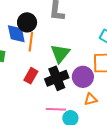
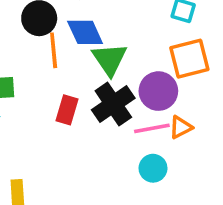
blue diamond: (16, 34) -> (85, 32), moved
pink line: (56, 109) -> (152, 128), moved

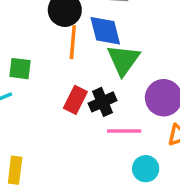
black cross: (113, 104) -> (102, 102), moved, size x0.7
pink line: (152, 128) -> (124, 131), moved

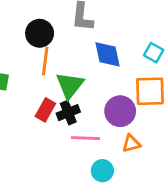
blue diamond: (105, 31) -> (107, 54), moved
green triangle: (123, 60) -> (70, 85), moved

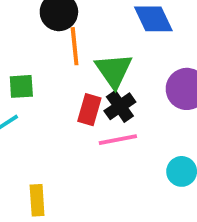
pink line: (86, 138) -> (118, 140), moved

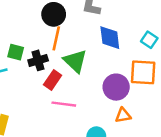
green triangle: (114, 70) -> (75, 61), turned -30
black cross: (120, 106) -> (38, 60), moved

